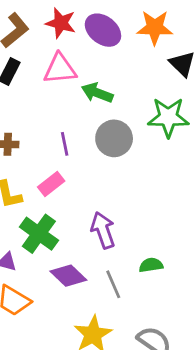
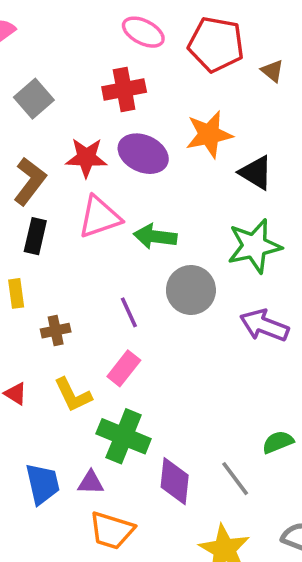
purple arrow: (103, 230) -> (264, 325), moved, turned -36
purple diamond: (68, 276) -> (175, 481), turned 66

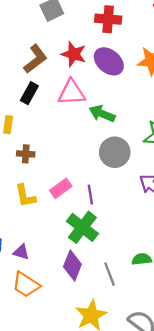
purple line: (129, 312) -> (90, 195), moved
green cross: (124, 436) -> (82, 227), moved

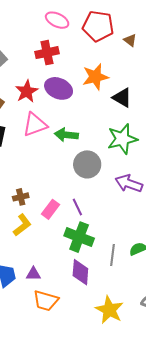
red star: (74, 54) -> (27, 91), turned -30
brown cross: (26, 154) -> (21, 197), moved
yellow L-shape: (25, 196) -> (22, 225), turned -100
gray line: (110, 274) -> (113, 255), moved, turned 45

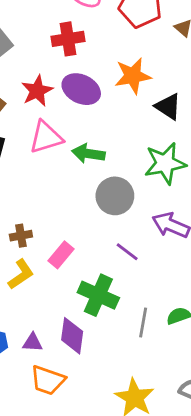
purple line: (77, 207) -> (127, 252), moved, turned -30
purple diamond: (80, 272) -> (72, 336), moved

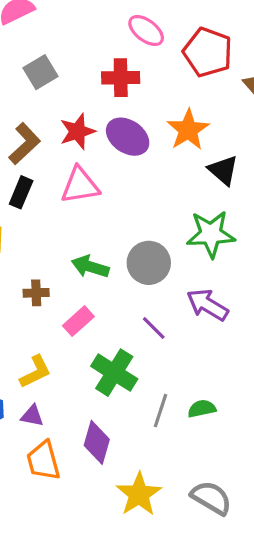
orange star: (133, 76) -> (188, 130), turned -30
green arrow: (88, 154) -> (90, 267), moved
yellow L-shape: (21, 274) -> (35, 372), moved
purple diamond: (72, 336) -> (97, 442), moved
orange trapezoid: (48, 380) -> (43, 461), turned 48

